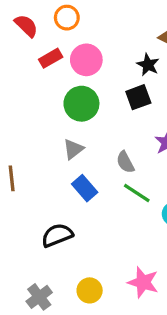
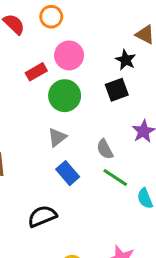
red rectangle: (51, 58) -> (36, 72), moved

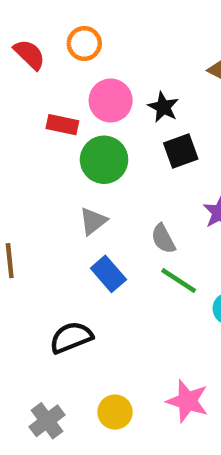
black star: (126, 60) -> (163, 107), moved
red rectangle: (36, 72) -> (62, 125), turned 42

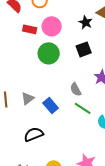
black star: (163, 107) -> (86, 22), moved
red rectangle: (62, 125) -> (30, 29), moved
gray triangle: (93, 221) -> (28, 98), moved

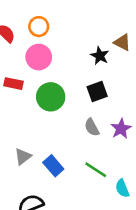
pink circle: (52, 26) -> (39, 57), moved
red rectangle: (30, 29) -> (14, 84), moved
gray semicircle: (76, 89) -> (92, 127), moved

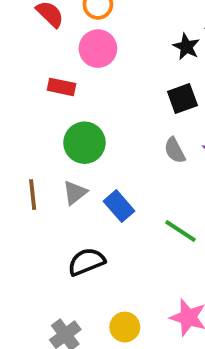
green circle: (51, 97) -> (84, 143), moved
green line: (96, 170) -> (181, 231), moved

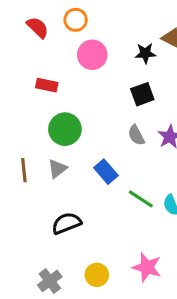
black star: (186, 47) -> (145, 53), turned -30
pink circle: (98, 49) -> (92, 55), moved
blue rectangle: (119, 206) -> (106, 172), moved

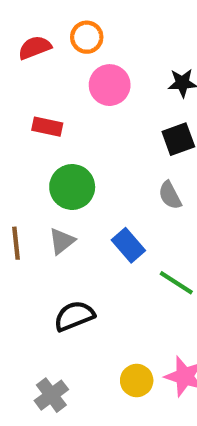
red semicircle: (38, 27) -> (35, 48), turned -65
yellow circle: (97, 275) -> (137, 381), moved

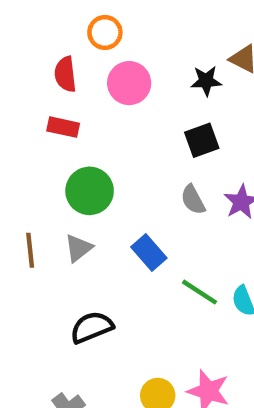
red semicircle: (35, 48) -> (65, 74), moved, turned -76

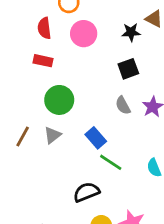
brown line: (30, 250) -> (23, 137), turned 35
green line: (200, 292) -> (111, 162), moved
black semicircle: (92, 327) -> (86, 192), moved

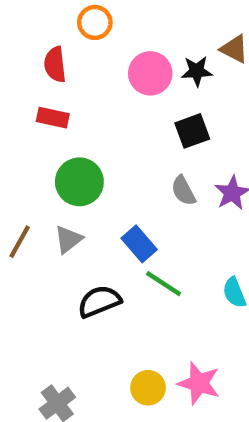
pink circle: (84, 34) -> (150, 73), moved
black semicircle: (86, 192) -> (99, 301), moved

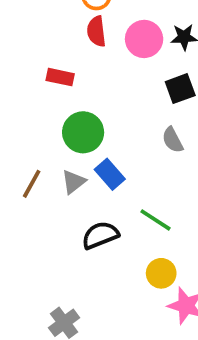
red semicircle: (55, 65) -> (96, 31), moved
blue rectangle: (139, 244) -> (110, 174), moved
yellow circle: (148, 388) -> (161, 273), moved

